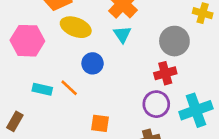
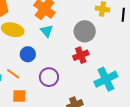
purple circle: (156, 104) -> (49, 77), moved
orange square: (100, 123) -> (19, 96), moved

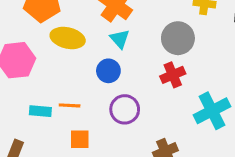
blue circle: (28, 54) -> (108, 71), moved
orange line: (13, 74) -> (70, 105), turned -32

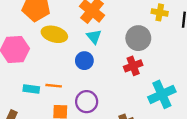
purple circle: (125, 109) -> (87, 102), moved

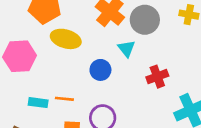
cyan triangle: (94, 37) -> (126, 49), moved
gray circle: (138, 38) -> (145, 20), moved

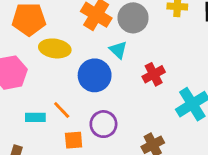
blue circle: (100, 70) -> (95, 75), size x1.5
orange line: (64, 99) -> (62, 110), turned 48

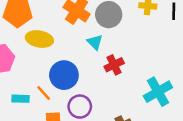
red cross: (154, 74) -> (114, 65), moved
blue circle: (95, 75) -> (64, 75), moved

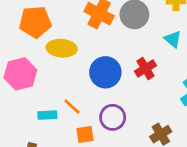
cyan triangle: (95, 42) -> (173, 39), moved
blue circle: (64, 75) -> (105, 72), moved

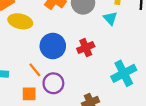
cyan triangle: (173, 39) -> (110, 18), moved
orange line: (72, 106) -> (35, 70), moved

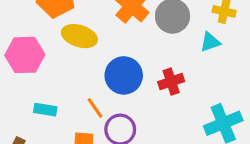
cyan triangle: (110, 18) -> (210, 42), turned 48

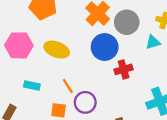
yellow ellipse: (79, 36) -> (57, 50), moved
blue circle: (124, 75) -> (105, 47), moved

